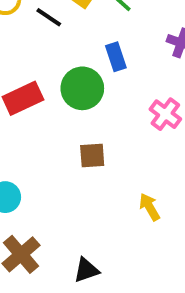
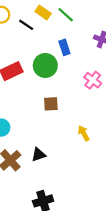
black triangle: (86, 270) -> (39, 155), moved

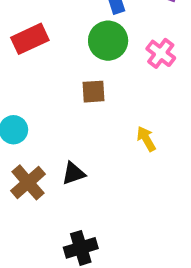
green circle: (45, 65) -> (108, 41), moved

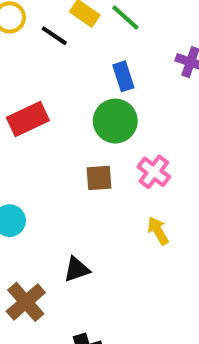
pink cross: (161, 53) -> (154, 172), moved
brown cross: (28, 182) -> (26, 302), moved

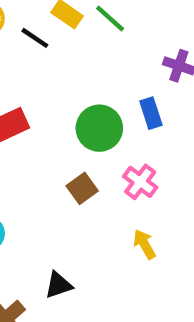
blue rectangle: (123, 76) -> (151, 113), moved
brown square: (99, 178) -> (82, 188), turned -32

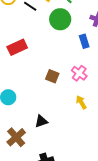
green circle: (99, 128) -> (60, 19), moved
brown square: (82, 188) -> (52, 76), turned -32

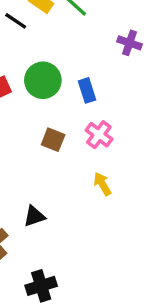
green circle: (60, 19) -> (43, 80), moved
blue rectangle: (84, 41) -> (87, 90), moved

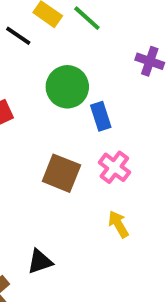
green circle: (43, 80) -> (67, 87), moved
brown square: (53, 140) -> (61, 173), size x1.4

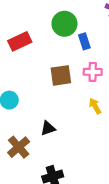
pink cross: (114, 167) -> (93, 72), turned -36
brown square: (61, 173) -> (61, 75), turned -30

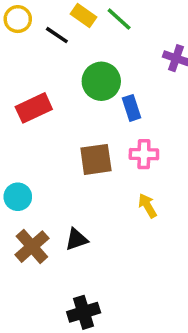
brown cross: (19, 147) -> (32, 247), moved

